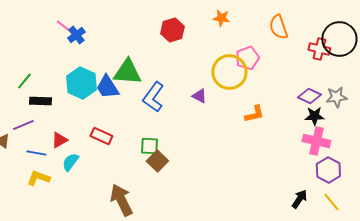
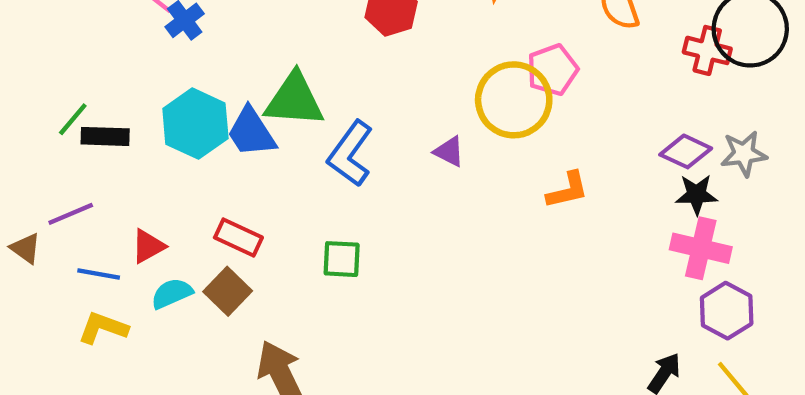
black rectangle: (40, 101) -> (105, 136), moved
brown square: (157, 161) -> (228, 291), moved
cyan semicircle: (70, 162) -> (172, 293), turned 30

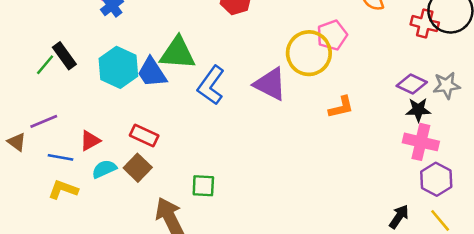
black rectangle: (105, 136) -> (64, 56), moved, turned 52
purple triangle: (449, 151) -> (270, 84), size x1.8
green square: (342, 259) -> (203, 186), moved

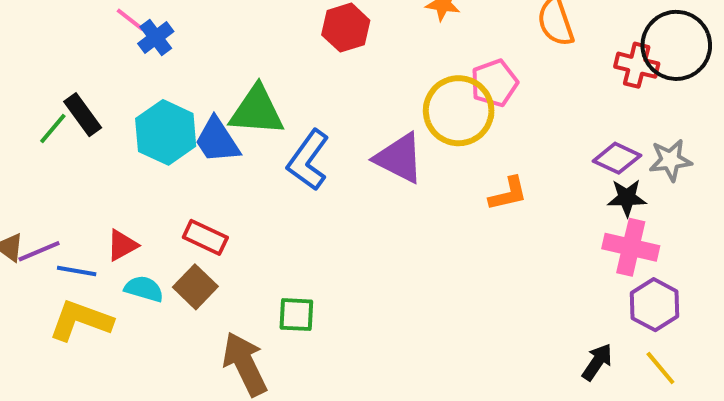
purple line: (44, 121) -> (39, 251), moved
cyan semicircle: (104, 169) -> (144, 289), turned 40
yellow L-shape: (63, 190) -> (81, 320), size x1.4

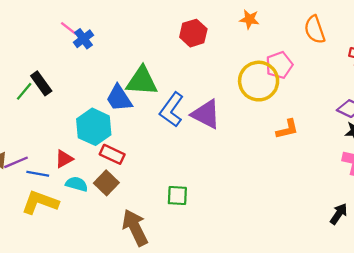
cyan hexagon: (166, 132) -> (94, 127), moved
purple triangle: (399, 158) -> (206, 114), moved
green square: (296, 315) -> (177, 196), moved
black arrow: (597, 362) -> (339, 214), moved

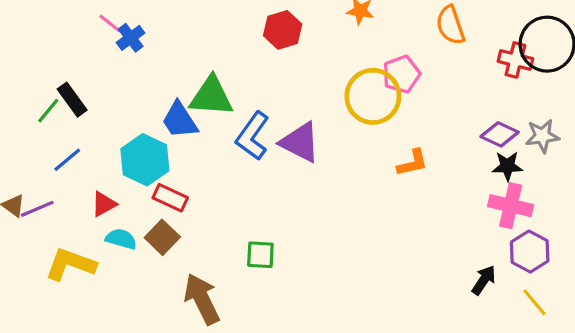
blue line: (38, 174) -> (67, 160), moved, turned -50

